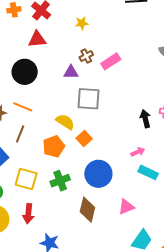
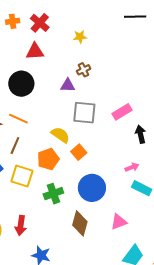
pink rectangle: (111, 61) -> (122, 112), moved
yellow square: (26, 179) -> (22, 176), moved

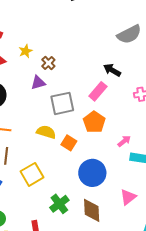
yellow star: (80, 37) -> (26, 51), moved
black arrow: (141, 134) -> (112, 70), moved, turned -30
orange pentagon: (48, 159) -> (94, 122), moved
yellow square: (22, 176) -> (32, 174), moved, turned -30
green cross: (53, 194) -> (59, 204), moved

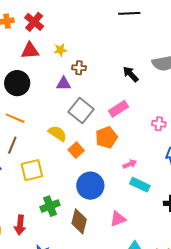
brown cross: (48, 63) -> (79, 68), turned 32
black arrow: (112, 70) -> (131, 74), moved
gray square: (62, 103) -> (81, 110), turned 35

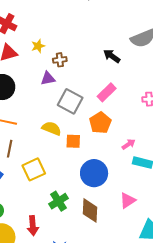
orange square: (76, 150) -> (73, 141), turned -35

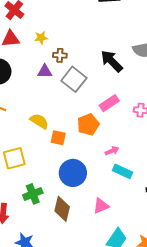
black arrow: (112, 56) -> (112, 61), size x1.4
pink rectangle: (107, 92) -> (109, 103), moved
gray square: (70, 101) -> (74, 79), moved

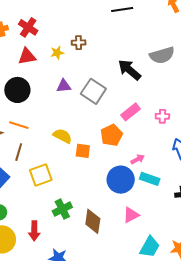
brown cross: (60, 55) -> (79, 43), moved
blue circle: (73, 173) -> (121, 180), moved

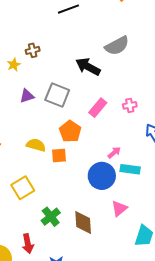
orange pentagon: (112, 135) -> (70, 131), moved

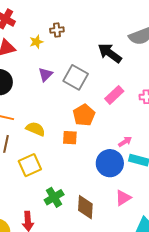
purple triangle: (27, 96) -> (46, 74), turned -35
yellow semicircle: (36, 145) -> (35, 129), moved

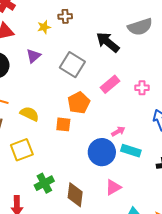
brown cross: (57, 30) -> (65, 16), moved
yellow star: (36, 42) -> (44, 27), moved
purple triangle: (46, 74) -> (34, 56), moved

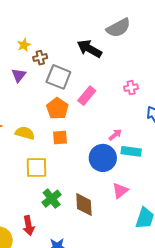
brown cross: (65, 16) -> (40, 58), moved
pink rectangle: (110, 84) -> (87, 96), moved
orange pentagon: (79, 103) -> (57, 109), moved
yellow square: (22, 150) -> (36, 168), moved, turned 30

